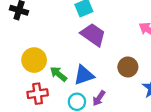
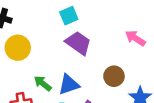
yellow circle: (34, 60) -> (18, 48), moved

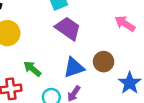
blue triangle: (69, 85) -> (74, 68), moved

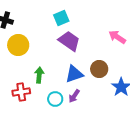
green arrow: (32, 69) -> (39, 75), turned 56

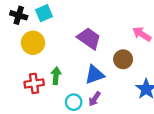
cyan square: (61, 18) -> (44, 13), moved
brown circle: (99, 69) -> (123, 59), moved
red cross: (21, 92) -> (34, 83), moved

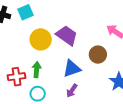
yellow circle: (33, 43) -> (41, 39), moved
cyan circle: (74, 102) -> (38, 94), moved

